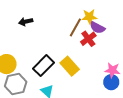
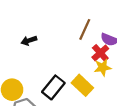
yellow star: (89, 17) -> (103, 67), moved
brown line: (75, 27) -> (85, 29), moved

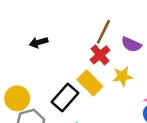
red cross: (100, 53) -> (100, 55), moved
yellow rectangle: (82, 85) -> (90, 83), moved

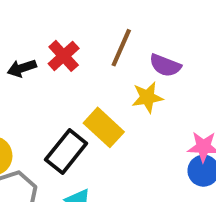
red cross: (100, 55) -> (64, 56), moved
yellow star: (122, 76) -> (147, 97), moved

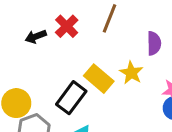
purple semicircle: (165, 65) -> (154, 43), moved, turned -110
yellow star: (147, 97) -> (131, 73), moved, turned -30

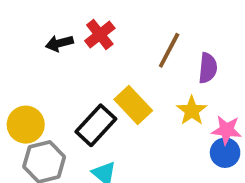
brown line: (110, 18) -> (169, 50), moved
yellow star: (131, 73) -> (192, 111), moved

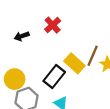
black arrow: (59, 43) -> (22, 36), moved
brown line: (169, 50) -> (93, 56), moved

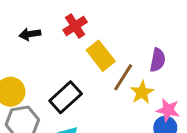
yellow rectangle: (74, 63) -> (101, 56), moved

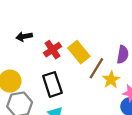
red cross: (75, 26) -> (53, 50), moved
black rectangle: (66, 97) -> (52, 84), turned -65

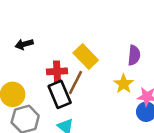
red cross: (53, 50) -> (57, 71), moved, turned 36
brown line: (96, 68) -> (75, 83), moved

